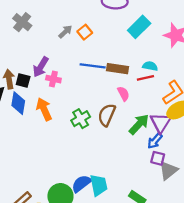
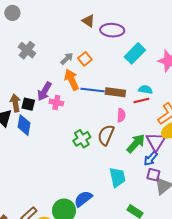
pink semicircle: (123, 94) -> (121, 115), turned 32
orange arrow: (44, 109) -> (72, 80), moved
cyan trapezoid: (99, 185) -> (117, 177), moved

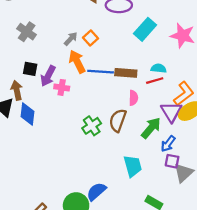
black square: (28, 104) -> (30, 69), moved
purple triangle: (156, 142) -> (171, 112), moved

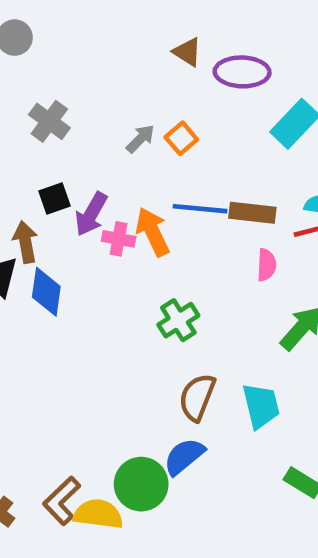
orange arrow: (77, 62) -> (153, 232), moved
black square: (30, 69) -> (55, 199), turned -32
brown semicircle: (118, 120) -> (197, 397), moved

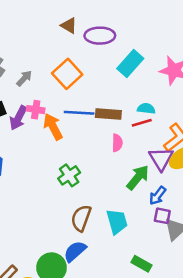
orange square: (181, 138) -> (67, 74), size x1.6
gray arrow: (140, 139) -> (24, 78), moved
pink cross: (119, 239) -> (36, 110), moved

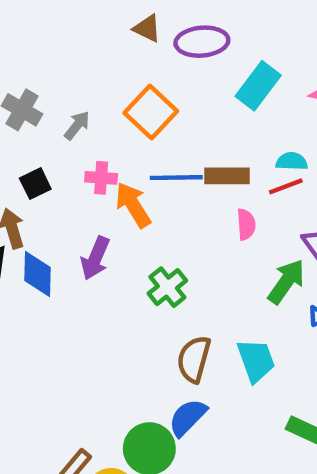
purple arrow: (18, 118) -> (95, 258), moved

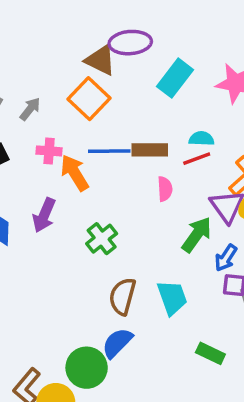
brown triangle: (147, 28) -> (100, 60), moved, size x1.4

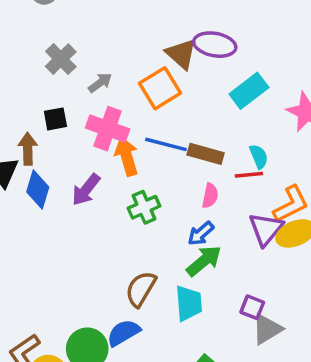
cyan semicircle: (201, 139) -> (259, 157), turned 50
pink cross: (49, 151) -> (108, 129), size x1.6
green arrow: (197, 235) -> (204, 261), moved
green cross: (102, 239) -> (144, 207), moved
blue arrow: (226, 258) -> (201, 234), moved

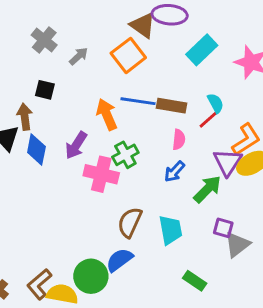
black square: (55, 119) -> (45, 90), turned 30
pink cross: (108, 129) -> (101, 174), moved
red line: (249, 175) -> (209, 119), turned -30
green arrow: (204, 261) -> (207, 189), moved

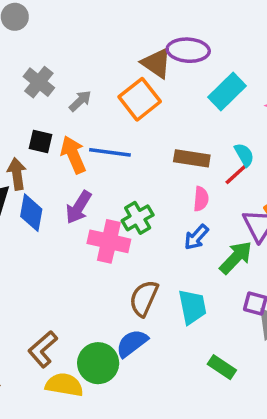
blue line: (138, 101) -> (110, 152), moved
orange arrow: (107, 114) -> (73, 155), moved
brown L-shape: (39, 284) -> (43, 349), moved

